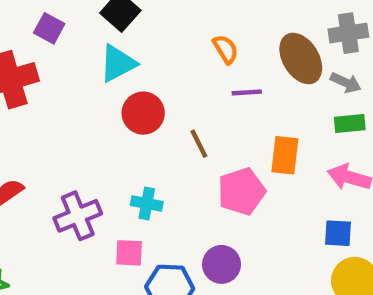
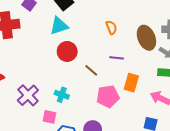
purple line: (247, 92) -> (117, 58), moved
brown line: (199, 144) -> (91, 70), turned -32
purple cross: (78, 216) -> (28, 95), turned -30

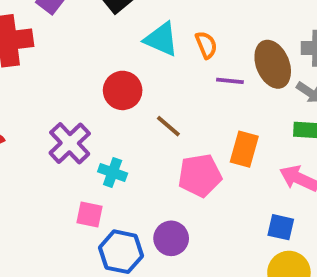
cyan triangle: (59, 26) -> (161, 39), moved, turned 42
purple line: (117, 58) -> (230, 81), moved
purple cross: (28, 95) -> (70, 143), moved

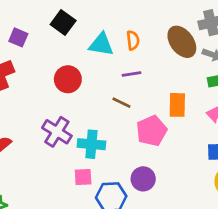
orange semicircle: (206, 45) -> (133, 40), turned 30
purple line: (230, 81) -> (132, 74), moved
red circle: (123, 90) -> (68, 79), moved
cyan cross: (113, 172) -> (91, 144), size x1.4

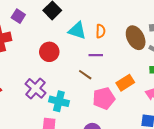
orange rectangle: (177, 105) -> (125, 83), turned 48

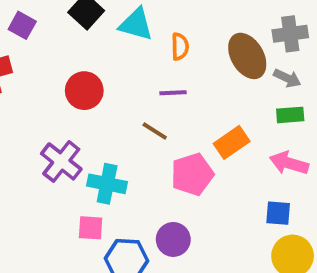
cyan triangle: (77, 30) -> (136, 24), moved

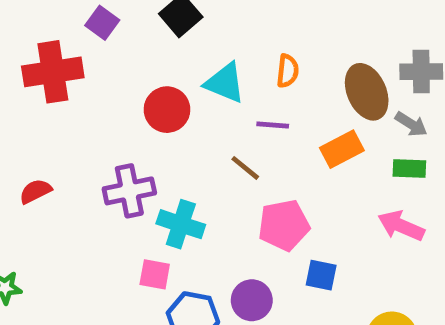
cyan triangle: (136, 24) -> (225, 83), moved
orange rectangle: (232, 142) -> (342, 149), moved
purple cross: (61, 161) -> (129, 191), turned 33
blue square: (278, 213) -> (321, 275), moved

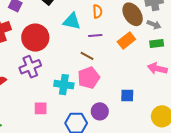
red circle: (167, 110) -> (35, 38), moved, size x1.4
purple cross: (129, 191) -> (30, 67), moved
pink pentagon: (284, 225) -> (89, 78), moved
pink square: (155, 274) -> (41, 108), moved

